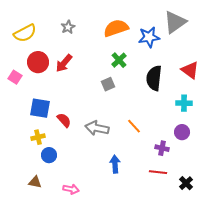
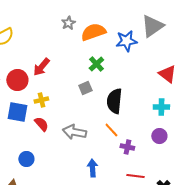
gray star: (68, 27) -> (68, 23), moved
red circle: (38, 62) -> (17, 80), moved
black semicircle: (154, 78) -> (114, 101), moved
yellow cross: (38, 137) -> (41, 100), moved
purple cross: (162, 148) -> (127, 147), moved

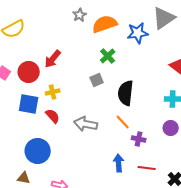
blue circle: (26, 159) -> (38, 151), size x1.6
blue arrow: (92, 168) -> (119, 163), moved

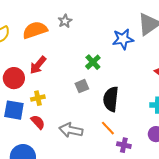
orange semicircle: (105, 24) -> (35, 30), moved

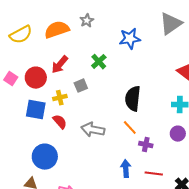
blue star: (123, 39) -> (130, 39), moved
green cross: (93, 62) -> (99, 62), moved
gray square: (82, 86) -> (81, 86), moved

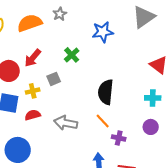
red semicircle: (60, 122) -> (33, 115), turned -63

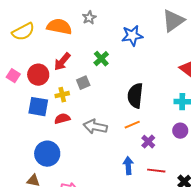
orange semicircle: (30, 23) -> (59, 27), turned 30
orange line: (103, 121) -> (132, 125), turned -70
purple cross: (119, 138) -> (148, 142), turned 32

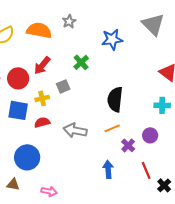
gray triangle: (173, 21) -> (153, 24), turned -40
purple circle: (180, 131) -> (150, 135), moved
red line: (156, 171) -> (146, 170), moved, turned 60

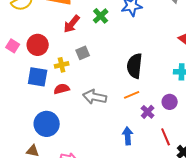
green cross: (81, 62) -> (101, 16), moved
red arrow: (42, 65) -> (72, 24), moved

